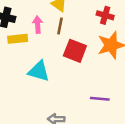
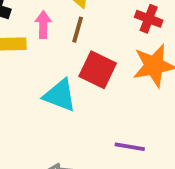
cyan triangle: (39, 71) -> (60, 95), moved

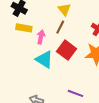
pink arrow: (43, 25) -> (41, 37), moved

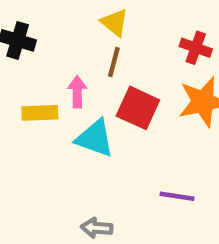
yellow rectangle: (24, 28) -> (40, 113), moved

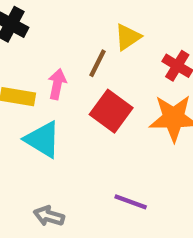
yellow triangle: (115, 23) -> (128, 37), moved, turned 36
cyan triangle: (95, 138) -> (43, 139), moved

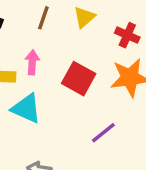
brown line: (97, 63) -> (43, 18), moved
purple line: (131, 202) -> (103, 133), moved, turned -52

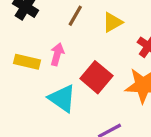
cyan triangle: (26, 108) -> (62, 98), moved

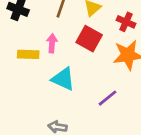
red square: (96, 77) -> (89, 39), moved

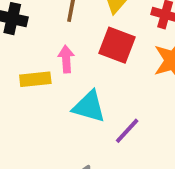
purple line: (107, 98) -> (127, 131), moved

